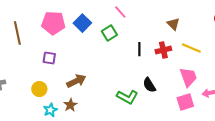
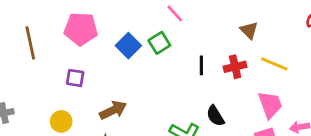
blue square: (82, 23) -> (128, 46), moved

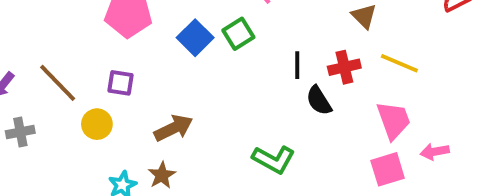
brown line: (30, 43) -> (58, 83), moved, turned -32
black semicircle: (215, 116) -> (319, 101), moved
yellow circle: (61, 121) -> (97, 124), moved

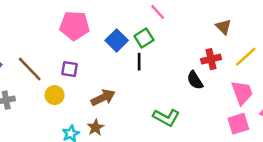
yellow line: (399, 63) -> (246, 57), turned -65
black line: (297, 65) -> (139, 62), moved

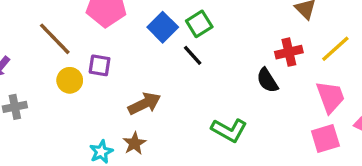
black line: (139, 62) -> (193, 55), turned -42
brown line: (30, 69) -> (55, 39), moved
yellow circle: (55, 95) -> (70, 80), moved

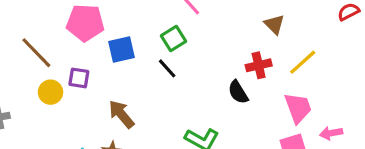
blue square: (163, 27) -> (121, 50), moved, turned 32
brown arrow: (144, 104) -> (121, 114), turned -104

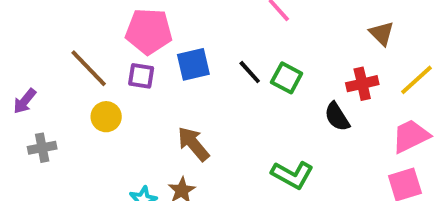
green square: (173, 39) -> (287, 78), moved, turned -30
black line: (167, 68) -> (250, 72), moved
purple square: (79, 78) -> (141, 76), moved
pink trapezoid: (298, 108) -> (411, 136), turned -96

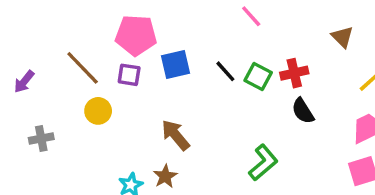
red cross: (362, 84) -> (294, 73), moved
purple arrow: (25, 101) -> (24, 82), moved
green L-shape: (292, 175) -> (263, 163), turned -69

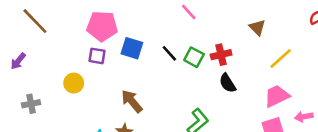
blue square: (176, 64) -> (132, 48), turned 30
brown line: (83, 68) -> (35, 21), moved

